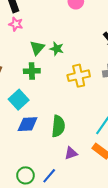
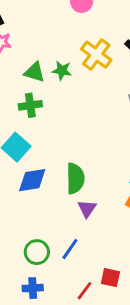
green triangle: (37, 48) -> (34, 72), turned -49
yellow cross: (79, 76) -> (96, 55), moved, turned -35
purple triangle: (71, 153) -> (87, 209), moved, turned -32

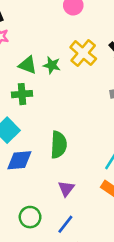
green semicircle: (75, 178) -> (59, 145), moved
blue line: (70, 249) -> (65, 224), moved
green circle: (37, 252) -> (30, 217), moved

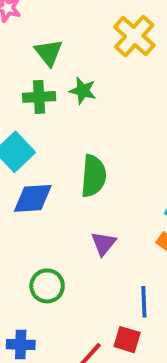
green triangle: (28, 65) -> (49, 53), turned 30
green star: (52, 65) -> (83, 91), moved
blue line: (65, 224) -> (144, 302), moved, turned -42

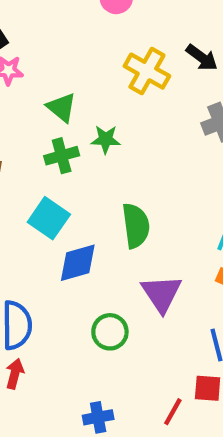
purple triangle: (104, 243) -> (162, 294), size x1.5
green circle: (47, 286) -> (110, 332), moved

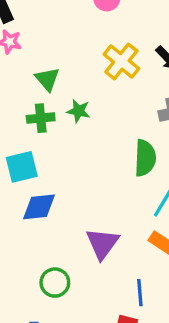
cyan square: (49, 218) -> (22, 167), turned 32
green semicircle: (136, 226) -> (145, 158), moved
green circle: (110, 332) -> (55, 283), moved

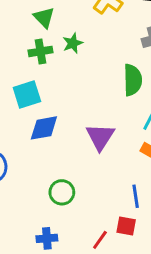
green star: (79, 111) -> (73, 43), turned -30
purple triangle: (102, 243) -> (100, 137), moved

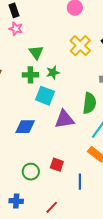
cyan square: (27, 94) -> (45, 96), moved, turned 30
purple triangle: (100, 137) -> (64, 119), moved, turned 40
red square: (126, 226) -> (57, 165), moved

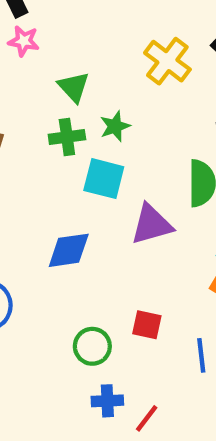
blue cross: (16, 201) -> (107, 401), moved

